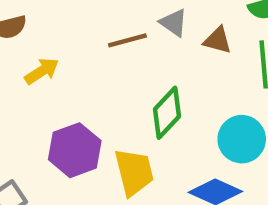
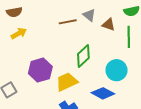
yellow arrow: (42, 71) -> (19, 33), moved
yellow trapezoid: (134, 172) -> (67, 82), turned -105

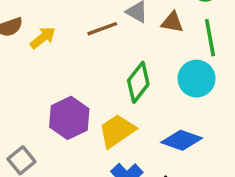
yellow arrow: (19, 33) -> (43, 38), moved
cyan circle: (116, 70) -> (197, 79), moved

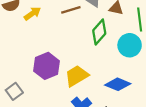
green diamond: (138, 82) -> (99, 32), moved

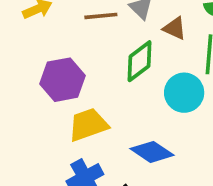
purple hexagon: (46, 66) -> (62, 80), moved

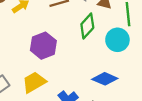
yellow trapezoid: (88, 125) -> (34, 82), moved

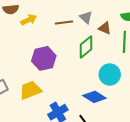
cyan circle: (117, 40) -> (110, 74), moved

